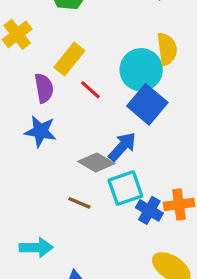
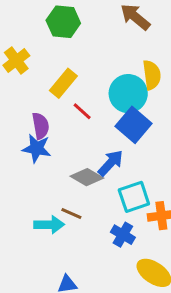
purple semicircle: (44, 88) -> (41, 126), moved
cyan square: (125, 188) -> (134, 197), moved
blue cross: (149, 210) -> (123, 235), moved
cyan arrow: (36, 248) -> (49, 225), moved

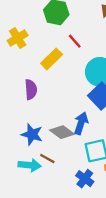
red line: (82, 111) -> (75, 41), moved
blue star: (37, 148) -> (32, 134), moved
blue arrow: (111, 163) -> (81, 123), turned -30

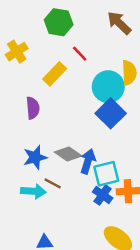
blue arrow: (81, 123) -> (88, 161), moved
blue star: (32, 134) -> (35, 157), turned -30
blue cross: (85, 179) -> (103, 195), moved

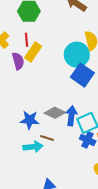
red line: (80, 54) -> (27, 40), moved, turned 48
purple semicircle: (33, 108) -> (18, 61), moved
blue star: (35, 157) -> (30, 120), turned 30

